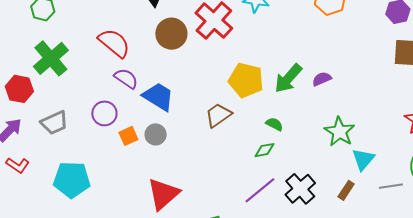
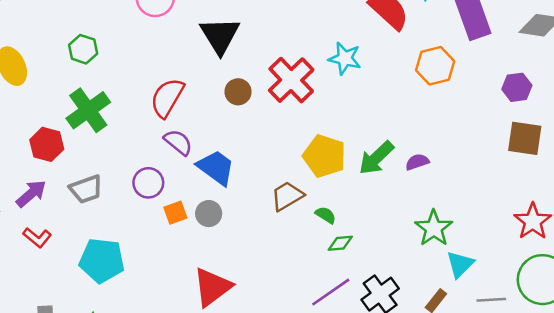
brown circle: (171, 34) -> (238, 92), size x0.7
red semicircle: (114, 43) -> (167, 98), turned -104
green semicircle: (274, 124) -> (326, 215), moved

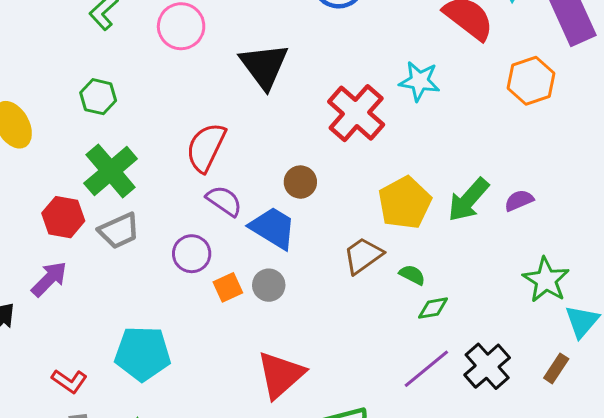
brown circle: (238, 92) -> (300, 182), moved
yellow pentagon: (324, 156) -> (405, 203), turned 30
gray trapezoid: (86, 189) -> (119, 231), moved
red L-shape: (37, 237) -> (69, 381), moved

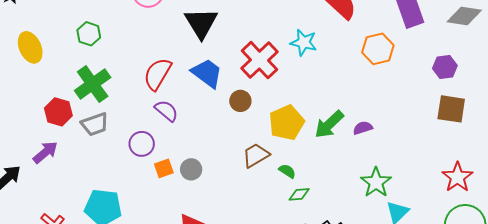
brown circle: (300, 182) -> (240, 101), moved
blue trapezoid: (273, 228) -> (207, 73), moved

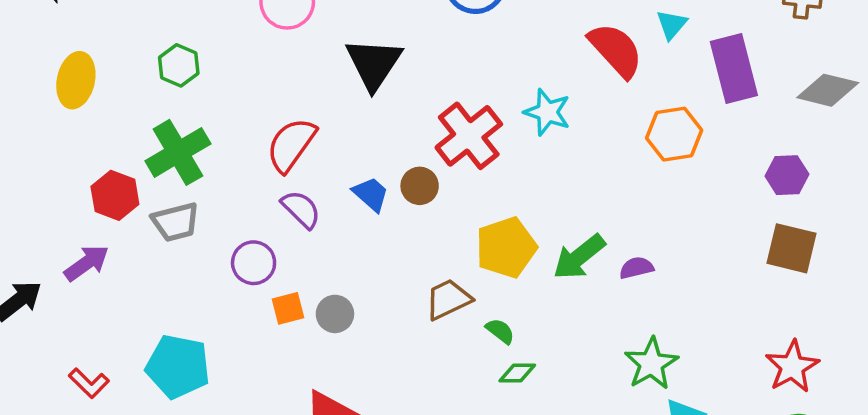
yellow ellipse: (30, 47) -> (76, 80), turned 32
blue trapezoid: (207, 73) -> (371, 194), moved, size x0.7
brown circle: (240, 101) -> (420, 186), moved

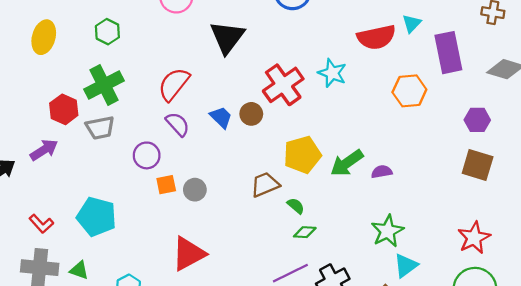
red semicircle: (616, 50) -> (376, 37), turned 117

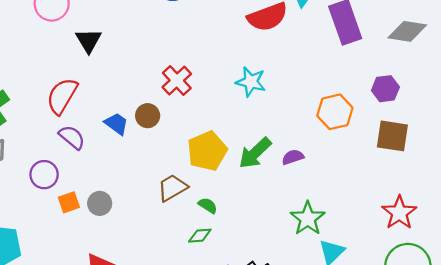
black triangle: (227, 37) -> (89, 41), moved, size x0.7
cyan star: (332, 73) -> (251, 82), moved
red cross: (283, 85) -> (177, 81), size x0.7
orange hexagon: (409, 91) -> (335, 112), moved
green diamond: (305, 232) -> (200, 236), moved

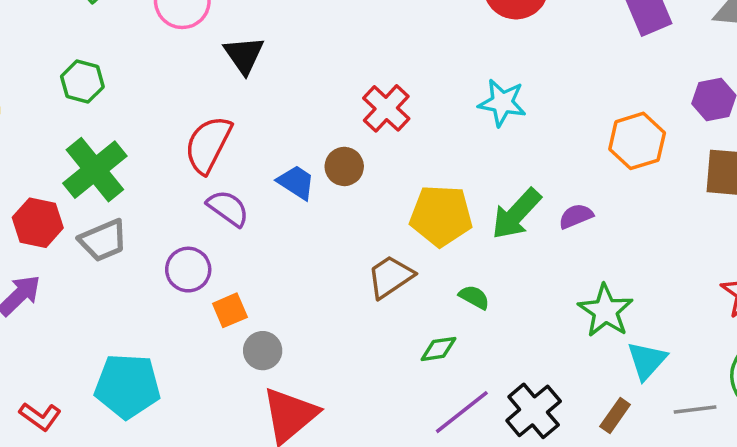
yellow pentagon: (207, 151) -> (441, 216), turned 30
gray circle: (100, 203) -> (263, 351), moved
green semicircle: (208, 205) -> (474, 297), moved

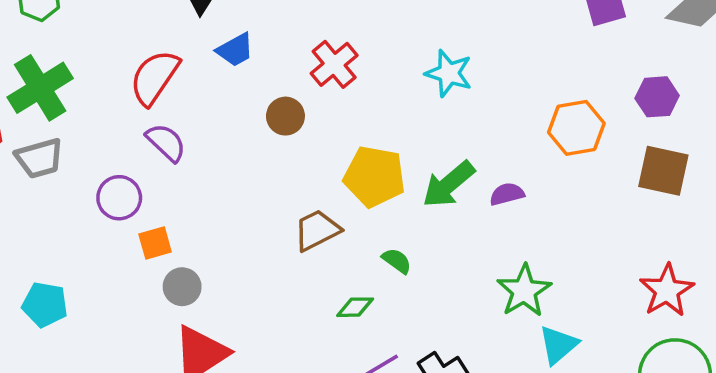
blue trapezoid: (296, 182) -> (235, 50), moved, turned 111
cyan pentagon: (127, 386) -> (45, 304), size x0.7

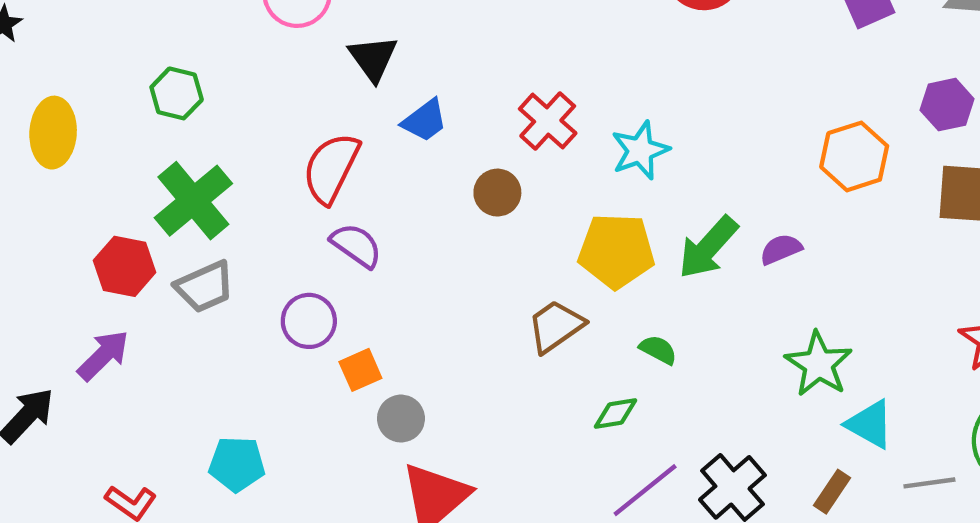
cyan star: (449, 73) -> (640, 150), moved, turned -30
cyan triangle: (558, 345) -> (870, 424), turned -42

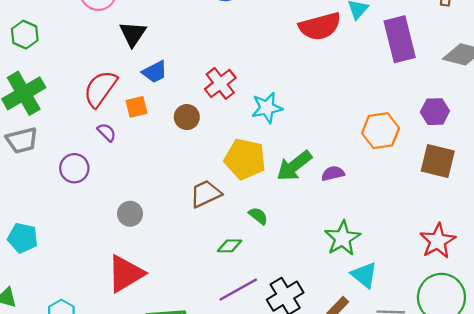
purple semicircle: (356, 245) -> (107, 132), size x0.7
orange square: (360, 370) -> (136, 107), moved
gray circle: (401, 419) -> (130, 214), moved

